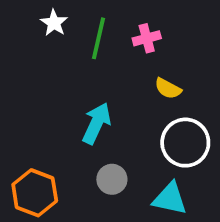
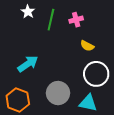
cyan arrow: (96, 123) -> (28, 64), moved, turned 30
gray circle: (112, 179) -> (58, 93), size x1.5

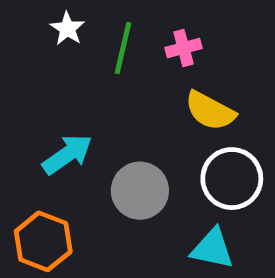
yellow semicircle: (87, 46) -> (210, 111), size x1.5
gray circle: (58, 93) -> (140, 191), moved

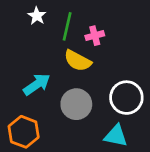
pink cross: (183, 48) -> (95, 36), moved
yellow semicircle: (210, 111) -> (78, 61), moved

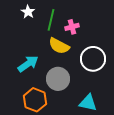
white circle: (126, 98) -> (93, 59), moved
orange hexagon: (24, 132) -> (35, 100), moved

